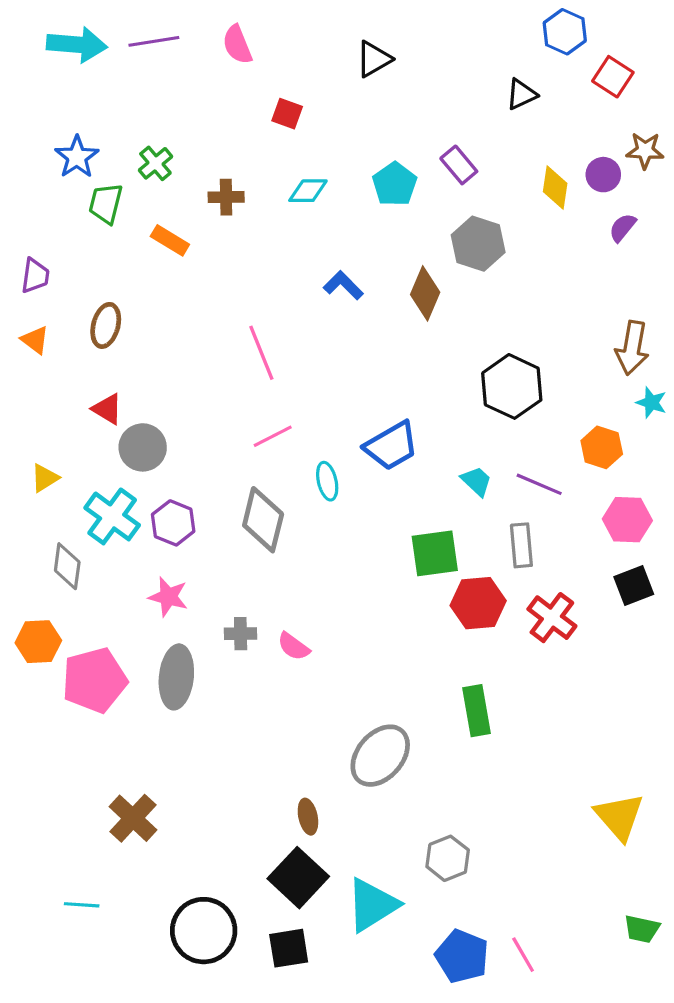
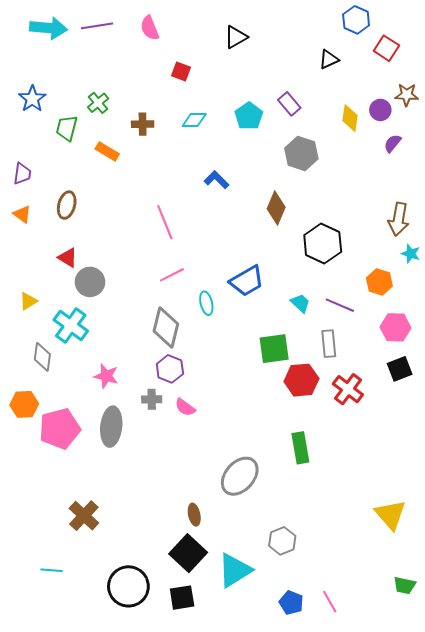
blue star: (77, 157) -> (32, 99), moved
brown diamond: (425, 293) -> (276, 208), moved
purple hexagon: (173, 523) -> (170, 369), moved
blue pentagon: (462, 956) -> (291, 603), size x0.7

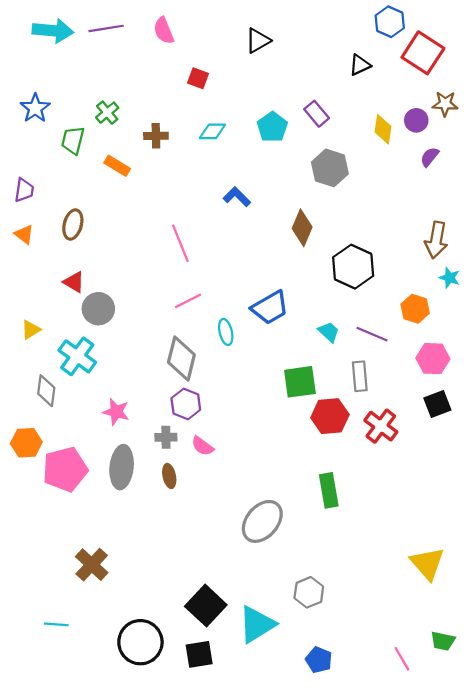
red square: (386, 48) -> (423, 53), size x1.5
brown ellipse: (194, 515) -> (169, 476), moved
pink line: (330, 602) -> (402, 659), moved

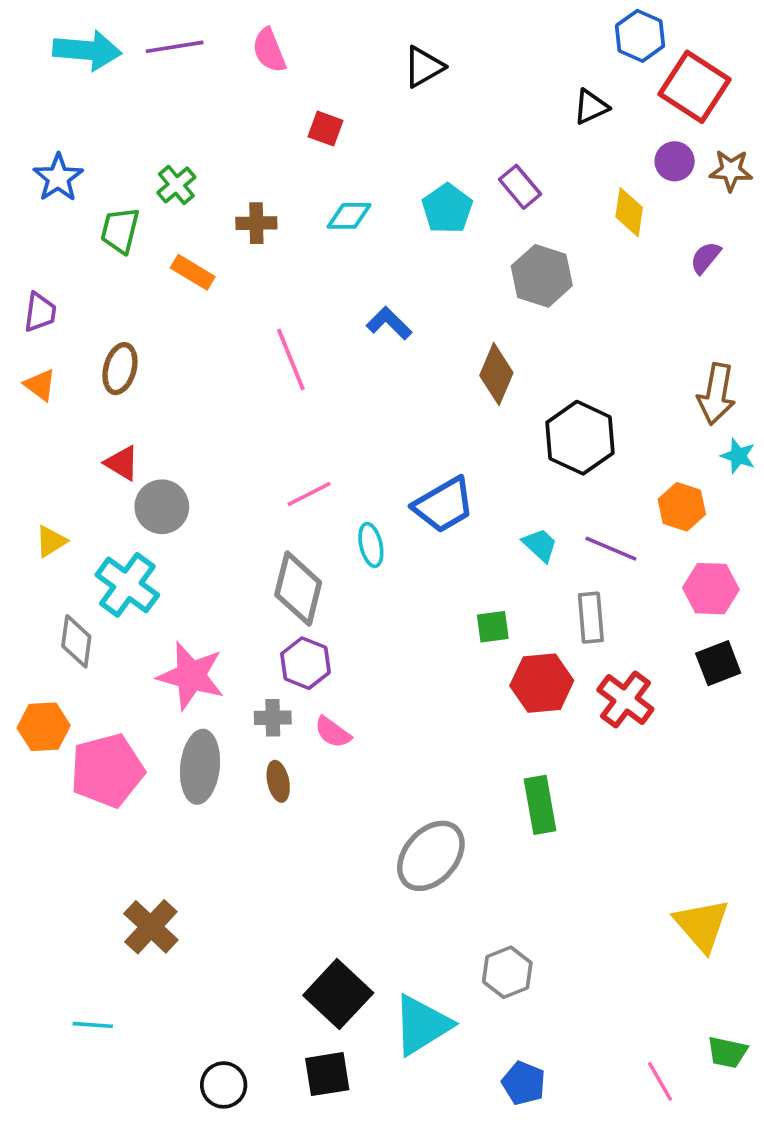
purple circle: (416, 120) -> (675, 161), moved
pink line: (180, 243) -> (291, 359), moved
green square: (300, 382) -> (493, 627), size x0.6
pink star: (116, 412) -> (191, 676), size x1.5
black circle: (140, 642) -> (224, 1085), moved, size x0.6

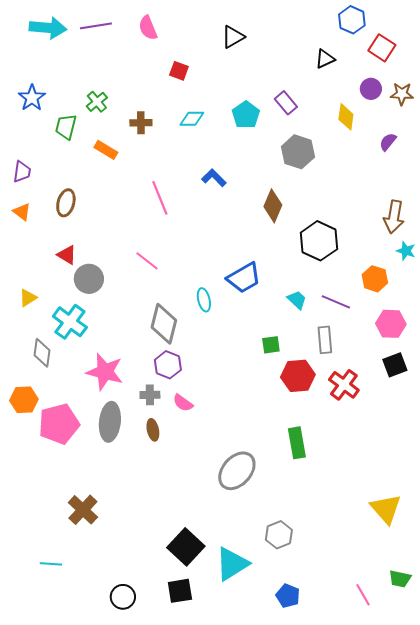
red square: (695, 87) -> (382, 48), size x0.7
pink line: (309, 494) -> (147, 261), moved, turned 65

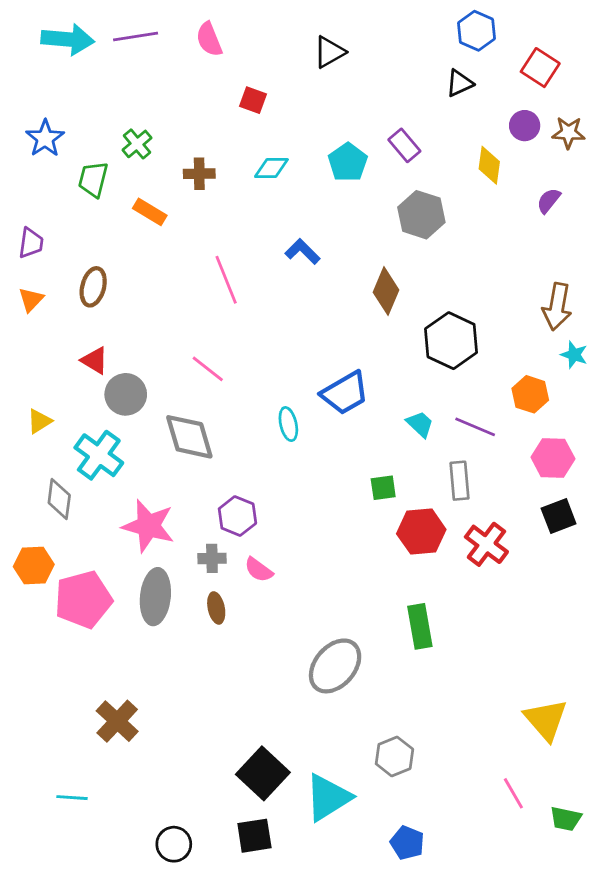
blue hexagon: (352, 20) -> (477, 31), moved
orange triangle: (22, 212) -> (31, 300), turned 36
gray diamond: (164, 324) -> (189, 437), moved, turned -30
pink line: (363, 595) -> (513, 793), moved

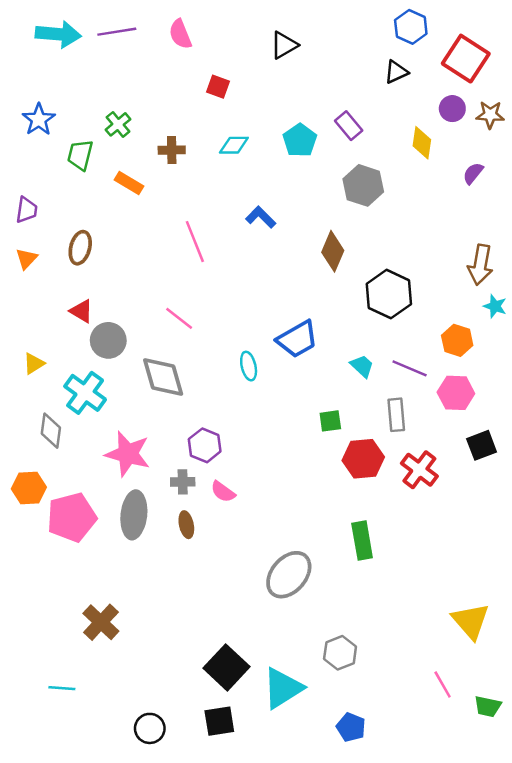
red square: (540, 68) -> (466, 59), size x1.4
pink hexagon: (553, 458) -> (456, 393), moved

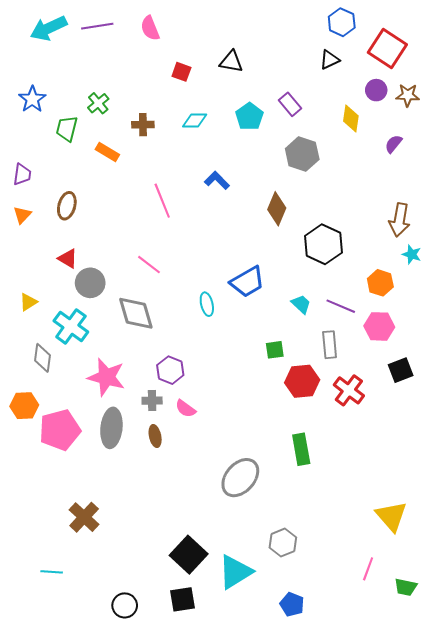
cyan arrow: (58, 34) -> (49, 28), turned 150
black triangle: (284, 45) -> (231, 62), moved, turned 40
pink line: (443, 684) -> (368, 569), turned 50

